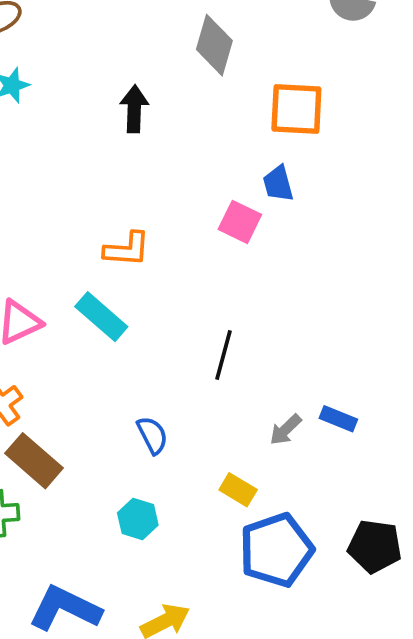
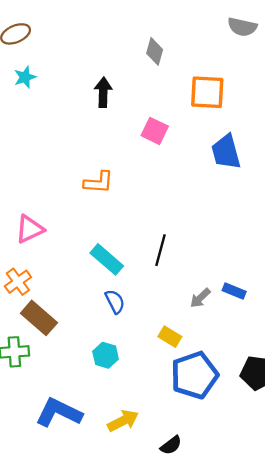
gray diamond: (214, 45) -> (155, 51), size x0.7
blue trapezoid: (278, 184) -> (226, 152), moved, size x1.5
pink square: (240, 222) -> (155, 131), moved
cyan rectangle: (101, 317) -> (107, 259), moved

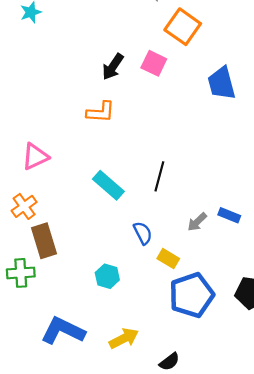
black arrow: (103, 92) -> (113, 67), moved, turned -148
orange square: (207, 92) -> (183, 27), moved, turned 32
blue semicircle: (115, 302) -> (143, 233), moved
brown rectangle: (39, 318) -> (44, 241), turned 32

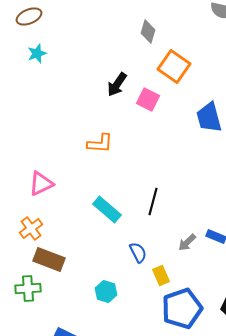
black arrow: (113, 67) -> (117, 84), moved
brown rectangle: (44, 241) -> (49, 260), turned -52
yellow rectangle: (168, 259) -> (161, 276), turned 36

